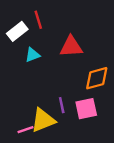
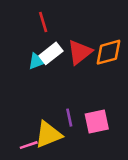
white rectangle: (17, 31) -> (51, 53), moved
red triangle: (71, 47) -> (80, 52), turned -35
orange diamond: (97, 78) -> (108, 52), moved

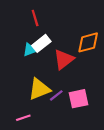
red triangle: (80, 52) -> (64, 59), moved
purple line: (69, 118) -> (56, 95), turned 64
yellow triangle: (48, 135) -> (39, 89), moved

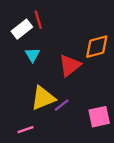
white rectangle: (41, 43) -> (22, 29), moved
cyan triangle: (30, 50) -> (32, 55), turned -40
pink square: (79, 99) -> (99, 117), moved

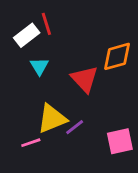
red triangle: (70, 65) -> (85, 79), turned -35
pink line: (25, 130) -> (31, 143), moved

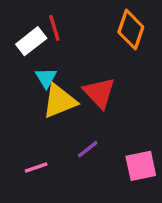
orange diamond: (117, 56) -> (131, 30), moved, turned -56
yellow triangle: (52, 119) -> (59, 101), moved

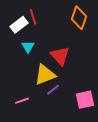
yellow triangle: (59, 101) -> (45, 75), moved

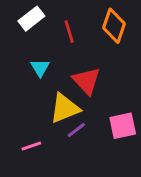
red line: (33, 17) -> (69, 32), moved
white rectangle: (19, 25) -> (31, 19), moved
pink square: (85, 100) -> (123, 126), moved

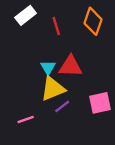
cyan triangle: (40, 68) -> (48, 67), moved
red triangle: (86, 81) -> (71, 66), turned -45

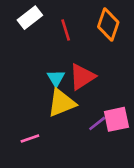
red triangle: (71, 66) -> (82, 77), turned -35
purple line: (62, 106) -> (97, 123), moved

